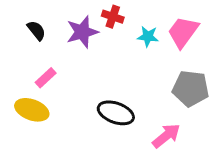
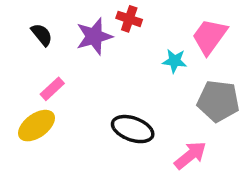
cyan star: (148, 37) -> (175, 61), moved
yellow ellipse: (32, 110) -> (37, 126), turned -56

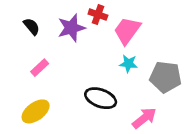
pink trapezoid: (210, 36) -> (127, 31), moved
cyan star: (175, 61) -> (128, 64), moved
yellow ellipse: (37, 126) -> (36, 111), moved

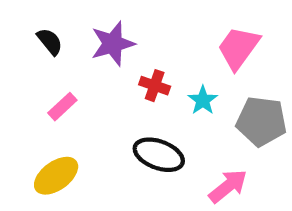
red cross: (98, 15) -> (155, 86), moved
pink trapezoid: (127, 31) -> (238, 48), moved
cyan star: (128, 64) -> (203, 100), turned 30

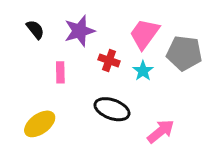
pink trapezoid: (238, 48) -> (144, 34), moved
pink rectangle: (62, 107) -> (60, 72), moved, turned -48
gray pentagon: (261, 121) -> (184, 53), moved

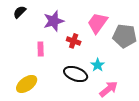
black semicircle: (35, 29) -> (20, 12), moved, turned -96
cyan star: (143, 71) -> (98, 65), moved

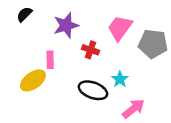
yellow ellipse: (27, 84) -> (33, 80), moved

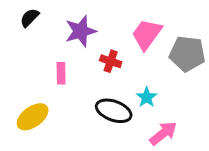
yellow ellipse: (33, 80) -> (33, 117), moved

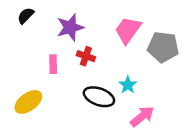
red cross: (111, 61) -> (86, 56), moved

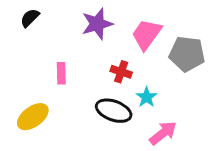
purple star: (70, 27) -> (97, 24), moved
red cross: (86, 56) -> (121, 72), moved

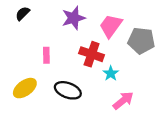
red cross: (121, 72) -> (92, 54), size x1.5
black ellipse: (114, 111) -> (68, 90), moved

